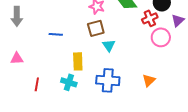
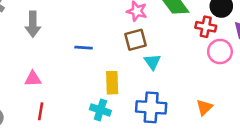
red cross: (150, 18) -> (206, 27), turned 35
red line: (37, 84) -> (41, 111), moved

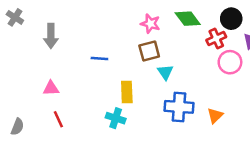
red cross: (206, 27) -> (216, 39), turned -36
blue cross: (151, 107) -> (179, 107), moved
red line: (41, 111) -> (58, 119), turned -35

